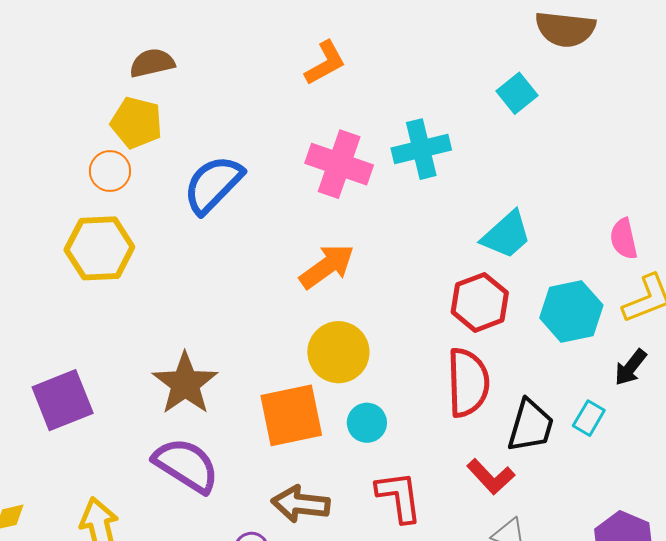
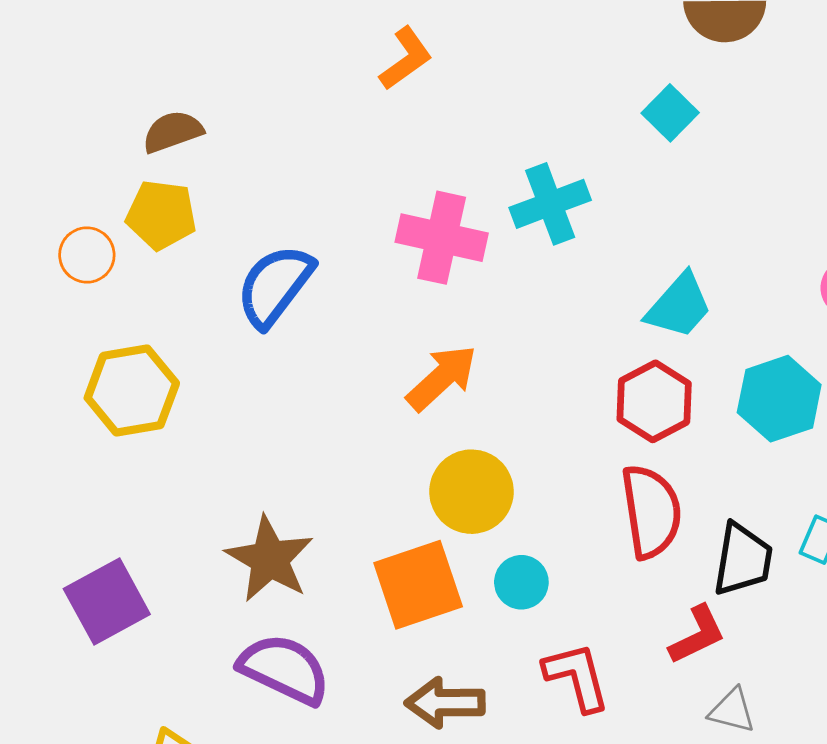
orange L-shape: (325, 63) -> (406, 59), moved
orange circle: (110, 171) -> (87, 255), moved
red L-shape: (491, 477) -> (697, 635), turned -66

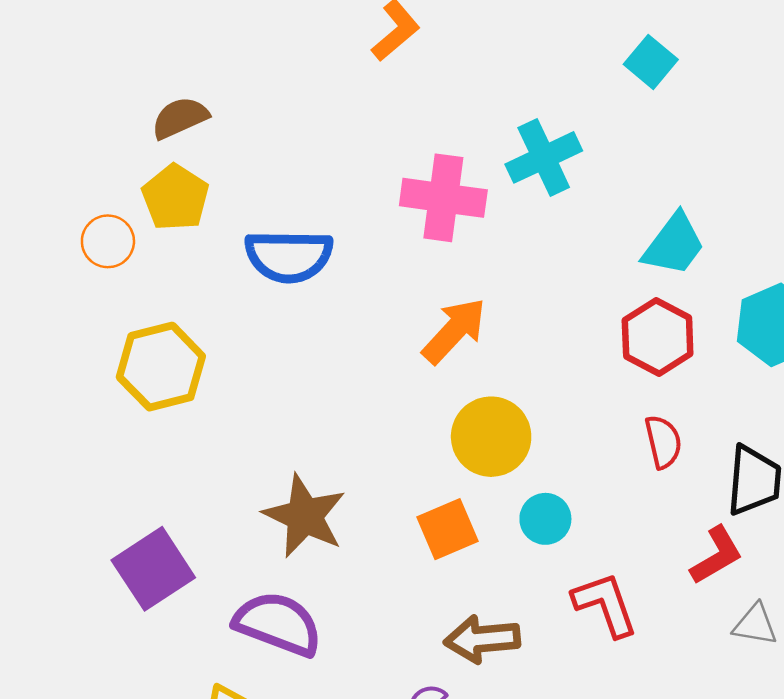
yellow pentagon: (161, 215) -> (175, 197), turned 30
blue semicircle: (275, 286) -> (289, 256), turned -122
red semicircle: (651, 512) -> (663, 442), size x0.6
orange square: (418, 585) -> (447, 529), size x0.7
purple semicircle: (284, 669) -> (278, 624), moved

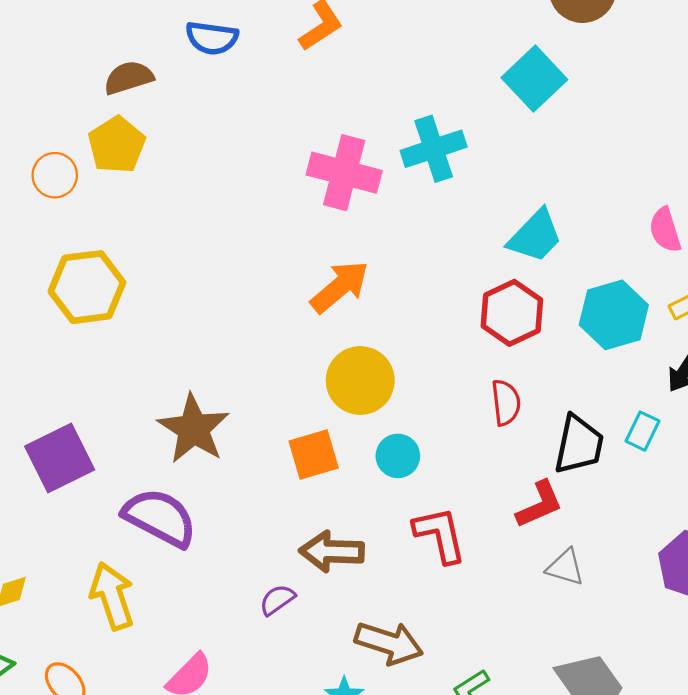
cyan square: (651, 62) -> (534, 79), size x1.4
blue semicircle: (289, 256) -> (212, 38), moved, size x0.7

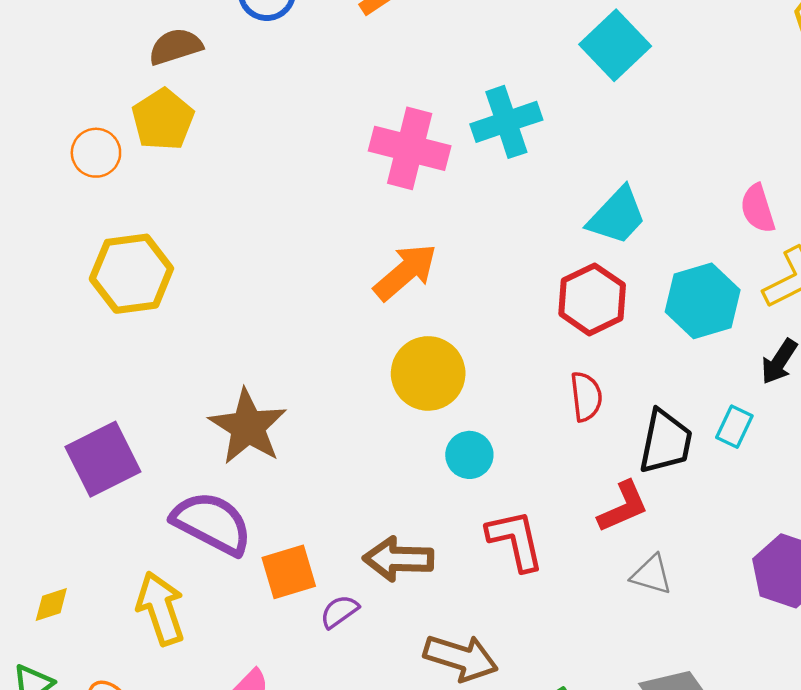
orange square: (314, 455) -> (289, 572), moved

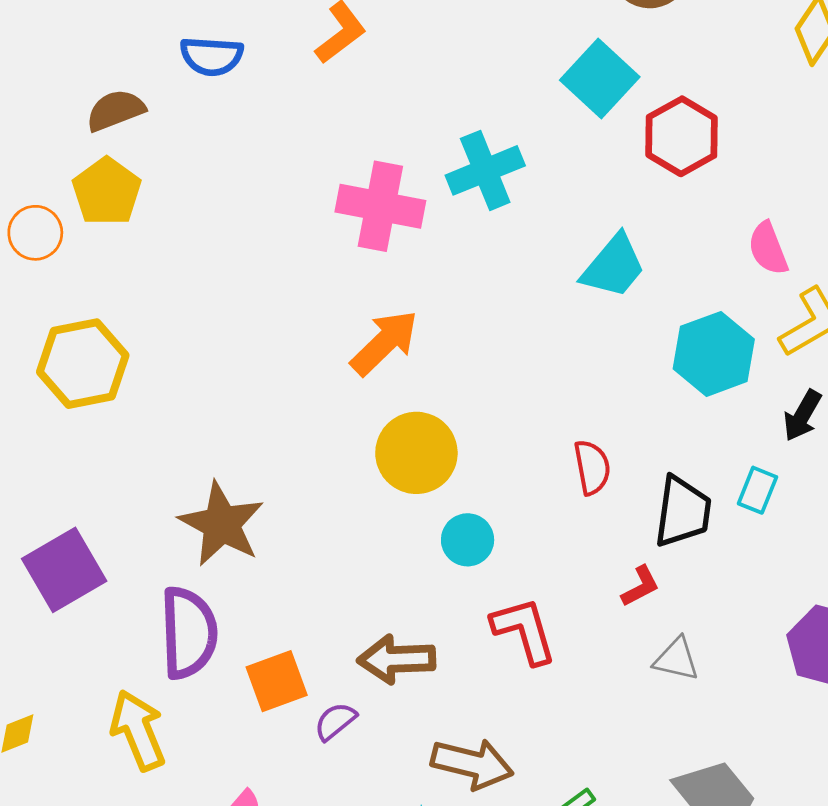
red hexagon: (592, 299) -> (681, 136), moved
red L-shape: (623, 507) -> (640, 586), size x0.7
purple semicircle: (212, 523) -> (189, 633), turned 64

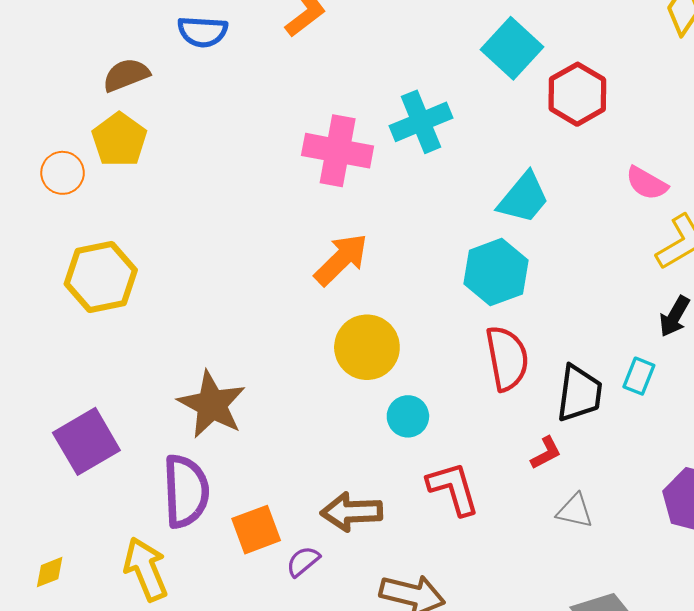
pink semicircle: (768, 248) -> (647, 183), turned -39
cyan hexagon: (714, 354) -> (496, 272), moved
red semicircle: (592, 467) -> (507, 358), size x1.5

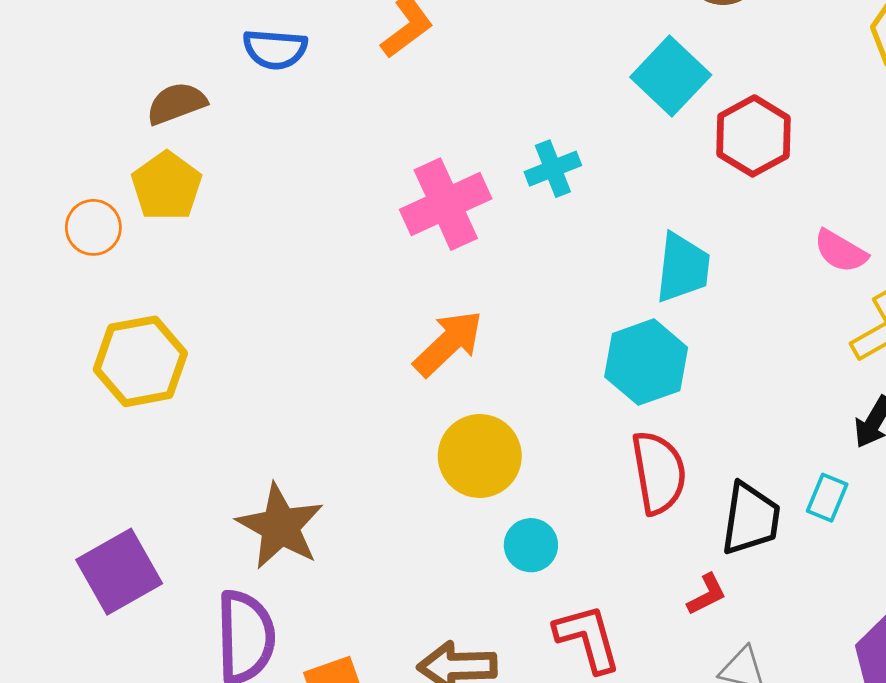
cyan cross: (421, 122) -> (553, 169), size x0.7
pink cross: (338, 151) -> (446, 204), turned -36
cyan trapezoid: (524, 198) -> (683, 268), turned -34

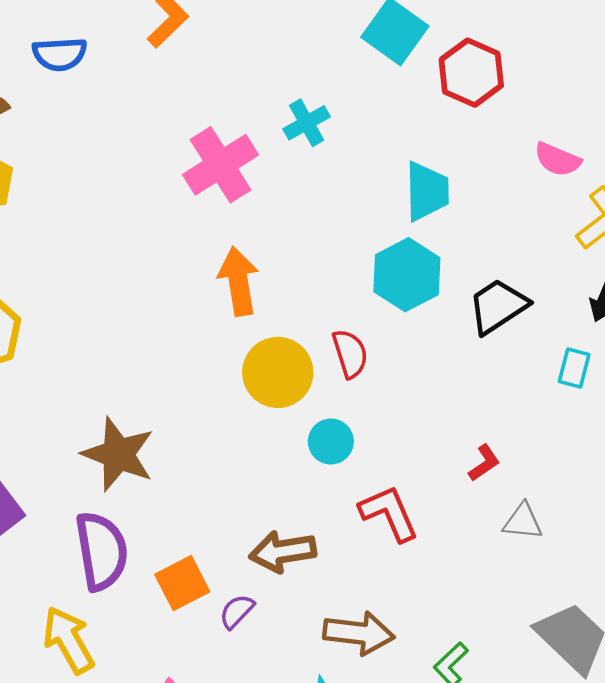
orange arrow: (448, 343) -> (238, 281), turned -48
red semicircle: (659, 473) -> (350, 354), moved, size x0.7
black trapezoid: (751, 519) -> (498, 306), moved, turned -124

